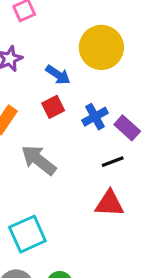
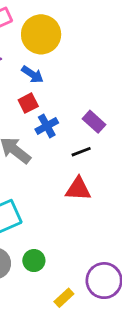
yellow circle: (101, 47) -> (41, 34), moved
blue cross: (95, 117) -> (47, 126), moved

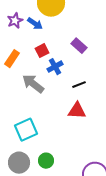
blue arrow: (32, 74) -> (35, 24), moved
purple rectangle: (94, 122) -> (79, 46), moved

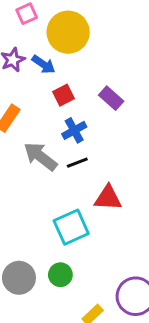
red square: (42, 51) -> (63, 95), moved
black line: (79, 85) -> (77, 163), moved
cyan square: (26, 130) -> (71, 227), moved

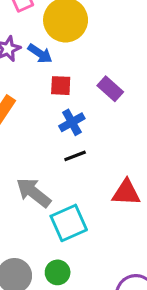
red square: (63, 95) -> (61, 86), turned 30
gray arrow: (40, 156) -> (34, 193), moved
red triangle: (108, 198) -> (126, 193), moved

